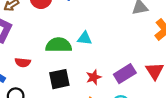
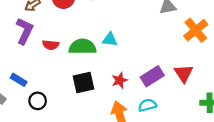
red semicircle: (23, 62) -> (51, 45), moved

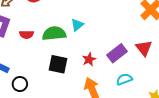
cyan triangle: (110, 39) -> (77, 25), turned -40
black square: (83, 83) -> (58, 64), turned 30
cyan semicircle: (147, 105) -> (124, 79), moved

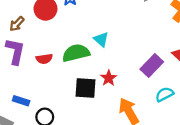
cyan triangle: (77, 25) -> (101, 39), turned -32
red star: (89, 59) -> (109, 78), moved

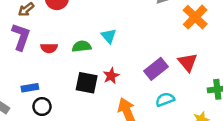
green semicircle: (76, 53) -> (82, 46), size x0.7
blue rectangle: (21, 101) -> (30, 88), moved, turned -35

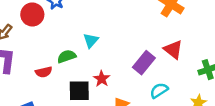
cyan triangle: (109, 36) -> (91, 41), turned 35
red semicircle: (49, 48) -> (44, 72), moved

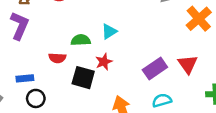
red semicircle: (44, 72) -> (57, 58), moved
red star: (102, 79) -> (104, 62), moved

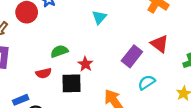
cyan triangle: (109, 31) -> (99, 17), moved

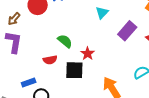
green semicircle: (59, 51) -> (65, 41), turned 56
purple rectangle: (132, 56) -> (127, 31), moved

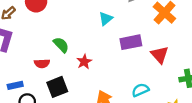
purple rectangle: (127, 31) -> (131, 42), turned 30
black square: (74, 70) -> (57, 87), moved, turned -30

